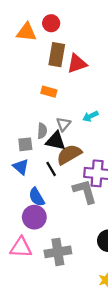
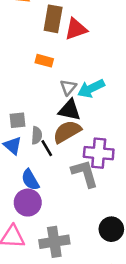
cyan arrow: (90, 116) -> (91, 89), size x1.5
gray triangle: (63, 124) -> (68, 87), moved
gray semicircle: (42, 131) -> (37, 135), moved
black triangle: (56, 141) -> (70, 110), moved

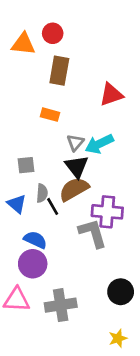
red triangle: (76, 29) -> (111, 95), moved
black triangle: (70, 110) -> (77, 167), turned 40
gray square: (18, 120) -> (26, 165), moved
blue semicircle: (30, 180) -> (35, 240), turned 145

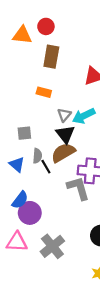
blue semicircle: (35, 240) -> (20, 200), moved, turned 102
gray cross: (61, 305) -> (52, 246), turned -30

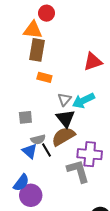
orange triangle: (22, 35) -> (33, 30), moved
brown rectangle: (51, 57) -> (37, 50), moved
gray semicircle: (37, 156) -> (38, 139), turned 72
blue triangle: (17, 164) -> (30, 151), moved

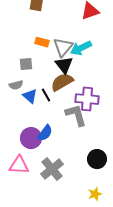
orange rectangle: (44, 77) -> (42, 42), moved
gray triangle: (64, 99) -> (63, 47), size x1.5
gray semicircle: (38, 139) -> (16, 85), moved
blue semicircle: (21, 183) -> (45, 133), moved

